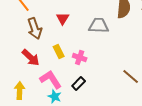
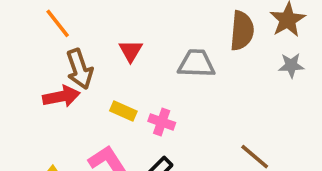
yellow rectangle: (59, 52) -> (123, 111), turned -40
red arrow: (31, 58) -> (61, 96), moved, turned -54

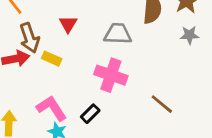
yellow rectangle: (123, 111) -> (52, 59), moved
pink cross: (162, 122) -> (111, 75), moved, size x1.6

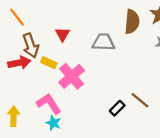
pink cross: (111, 75) -> (72, 76), moved, turned 30
black rectangle: (90, 114) -> (117, 108), moved

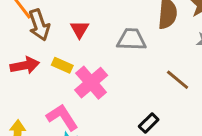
brown arrow: (31, 46) -> (39, 25), moved
brown line: (140, 100) -> (178, 80), moved

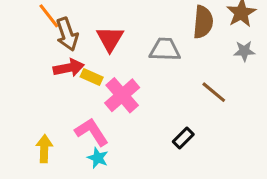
red triangle: (80, 29) -> (110, 39), size x1.4
red arrow: (25, 65) -> (69, 68), moved

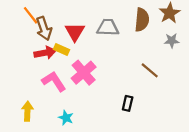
gray trapezoid: (165, 49) -> (108, 27), moved
yellow rectangle: (92, 77) -> (62, 49), moved
pink L-shape: (92, 132) -> (54, 81), moved
black rectangle: (183, 138) -> (128, 103), turned -32

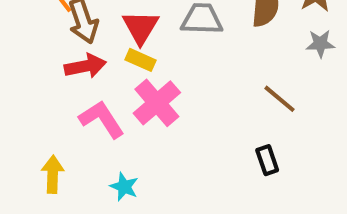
yellow rectangle: (62, 49) -> (141, 60), moved
black rectangle: (128, 103) -> (267, 160), moved, turned -32

